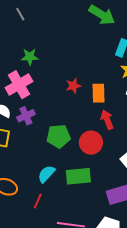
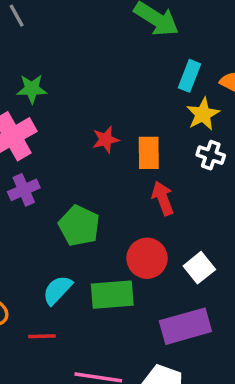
green pentagon: (58, 136) -> (79, 226), turned 30
red circle: (91, 143) -> (147, 258), moved
red line: (38, 201) -> (42, 336), turned 63

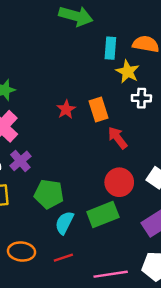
green pentagon: (79, 226) -> (49, 194), moved

